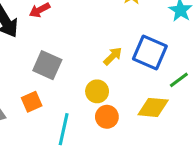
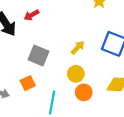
yellow arrow: (113, 56) -> (78, 47), moved

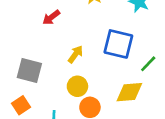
red arrow: (31, 15) -> (51, 17), moved

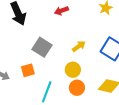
red arrow: (51, 17) -> (61, 11), moved

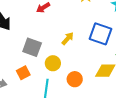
yellow circle: (73, 70) -> (53, 63), moved

